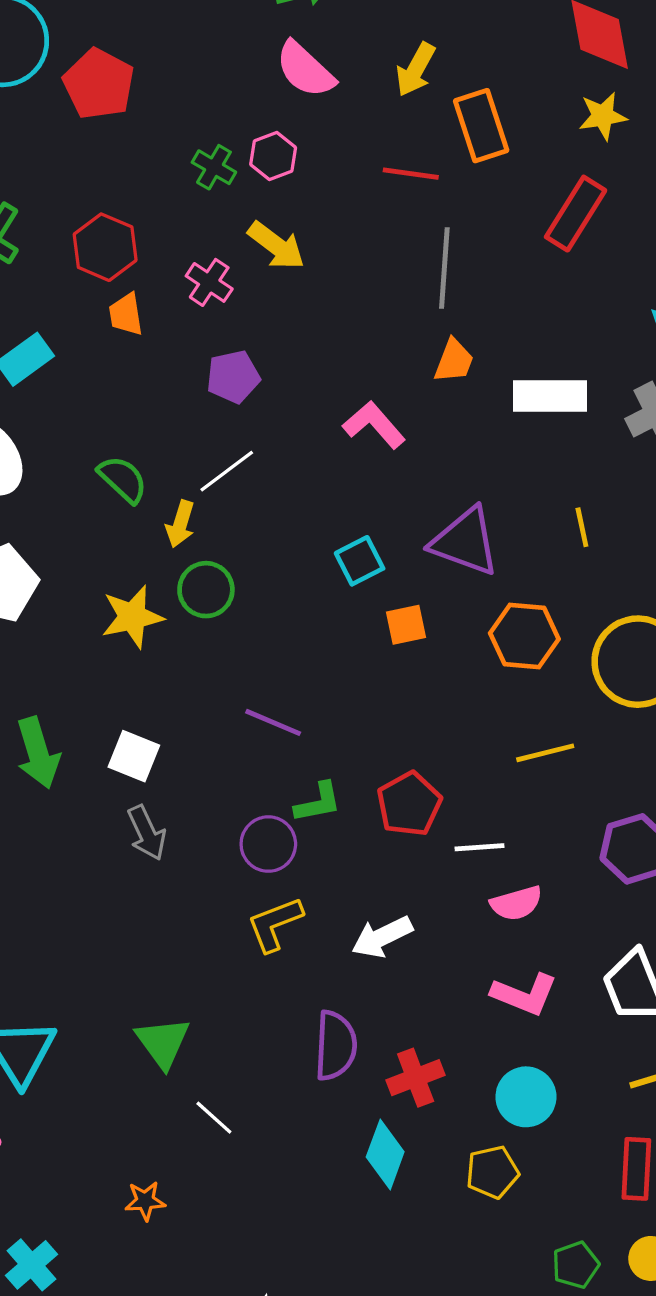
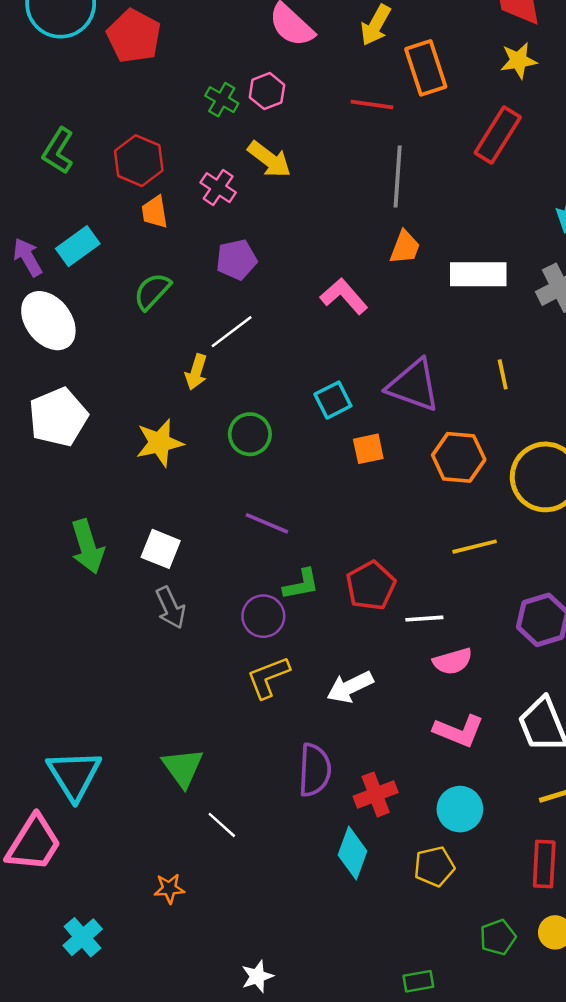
green semicircle: (123, 479) -> (152, 291), moved, turned -90
green circle: (206, 590) -> (250, 434), moved

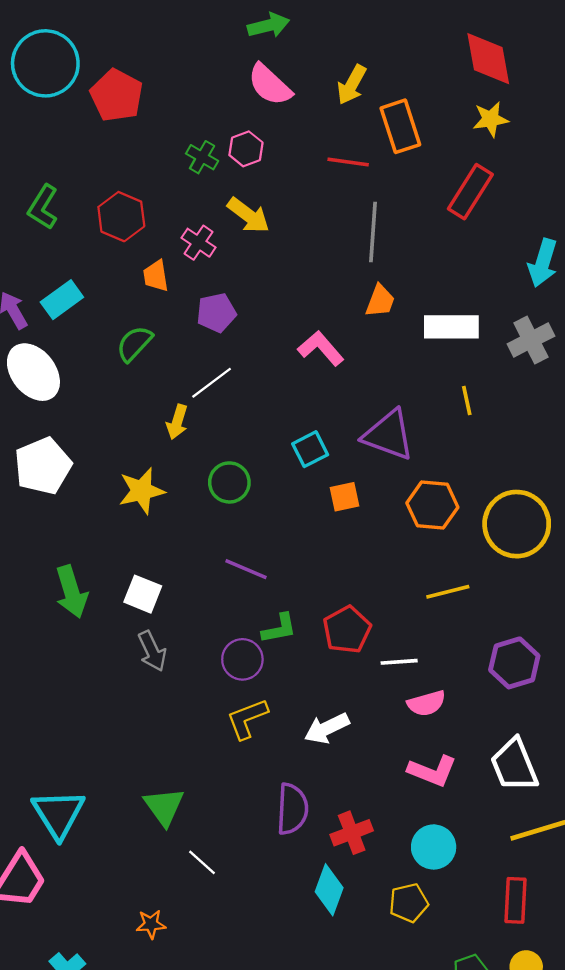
orange trapezoid: (155, 212) -> (156, 276), moved
yellow line: (503, 374) -> (467, 401), moved

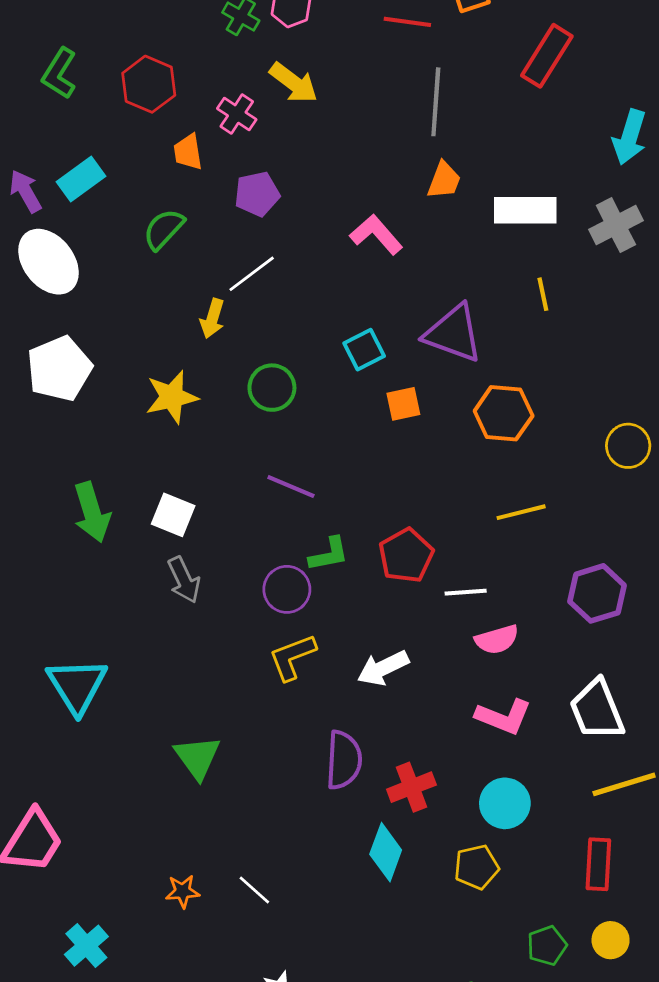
yellow circle: (517, 524) -> (628, 446), moved, size x0.6
cyan triangle: (58, 814) -> (77, 686), moved
white line: (202, 862) -> (254, 890), moved

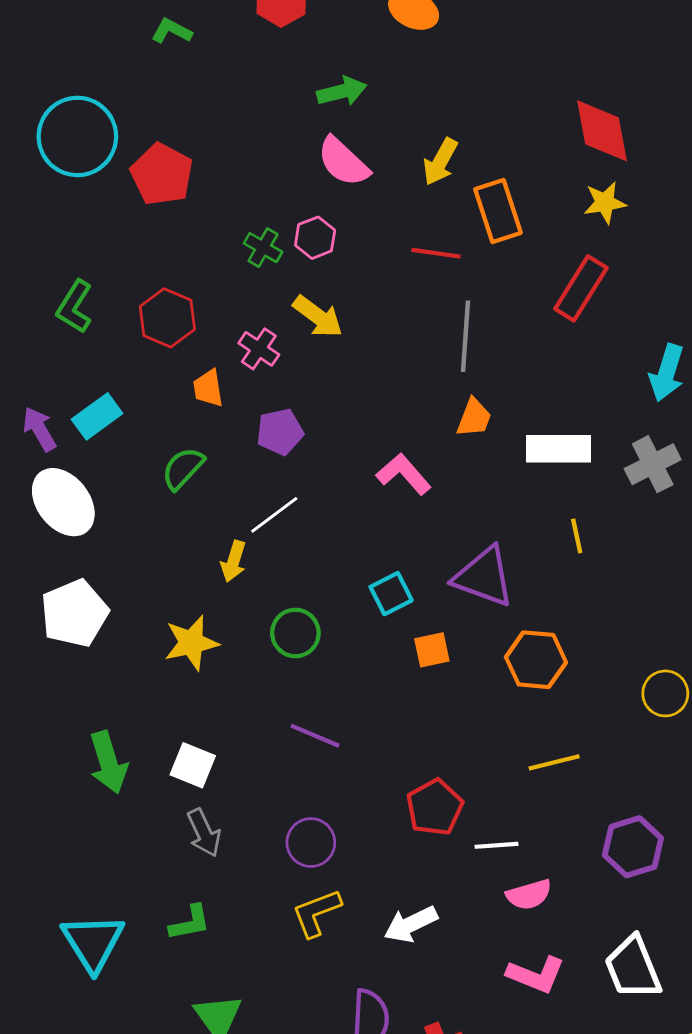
green L-shape: (329, 554) -> (190, 923), moved

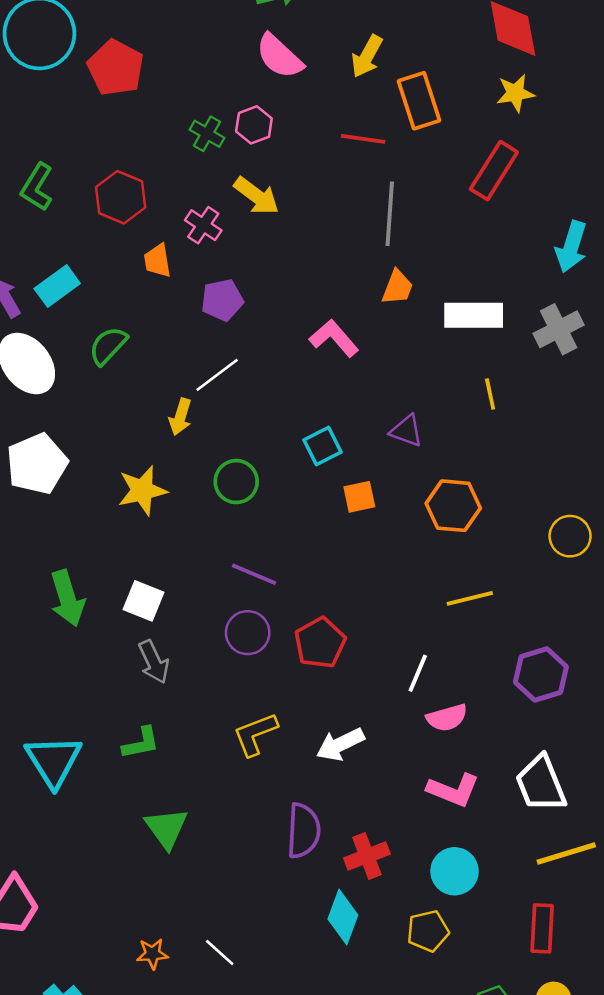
green semicircle: (183, 468) -> (108, 346), moved
purple triangle: (484, 577) -> (406, 431), size x0.6
red pentagon: (435, 807) -> (320, 643), moved
purple circle: (311, 843) -> (248, 633), moved
white line: (497, 845) -> (418, 673), turned -63

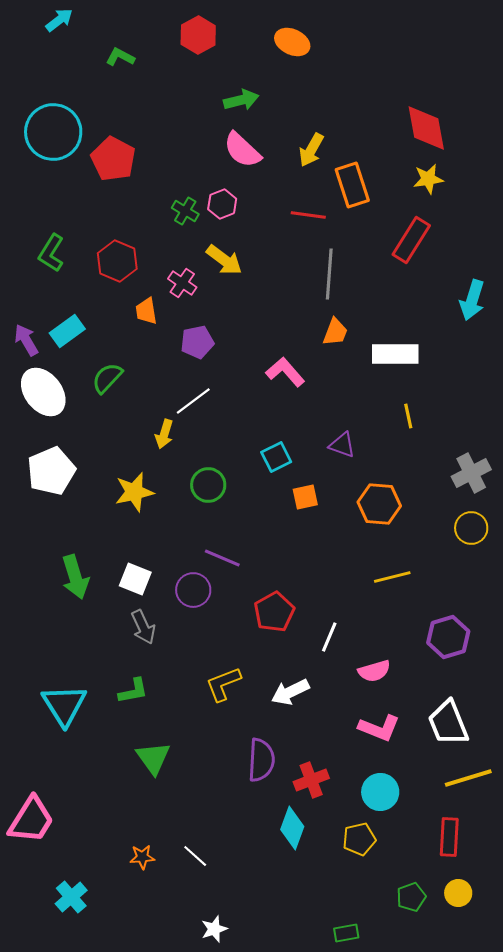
gray cross: (559, 329) -> (471, 473), moved
purple circle: (248, 633) -> (193, 590), moved
white line: (418, 673) -> (329, 637), moved

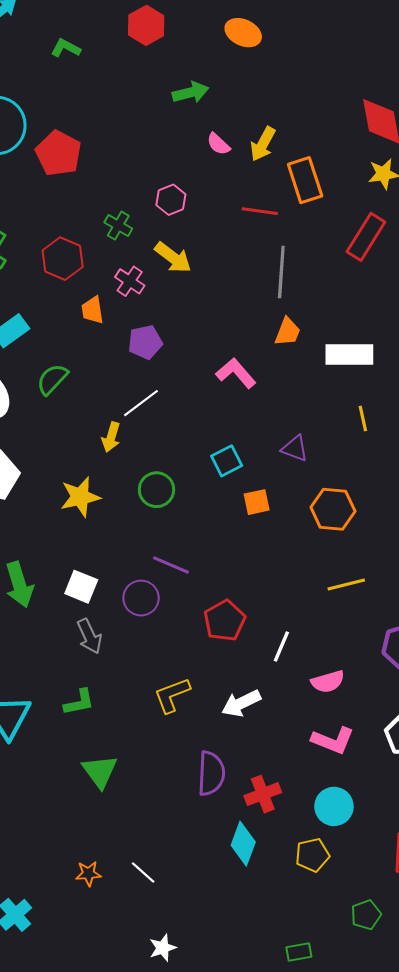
pink semicircle: (242, 150) -> (218, 144), moved, size x0.6
green cross: (185, 211) -> (118, 226), moved

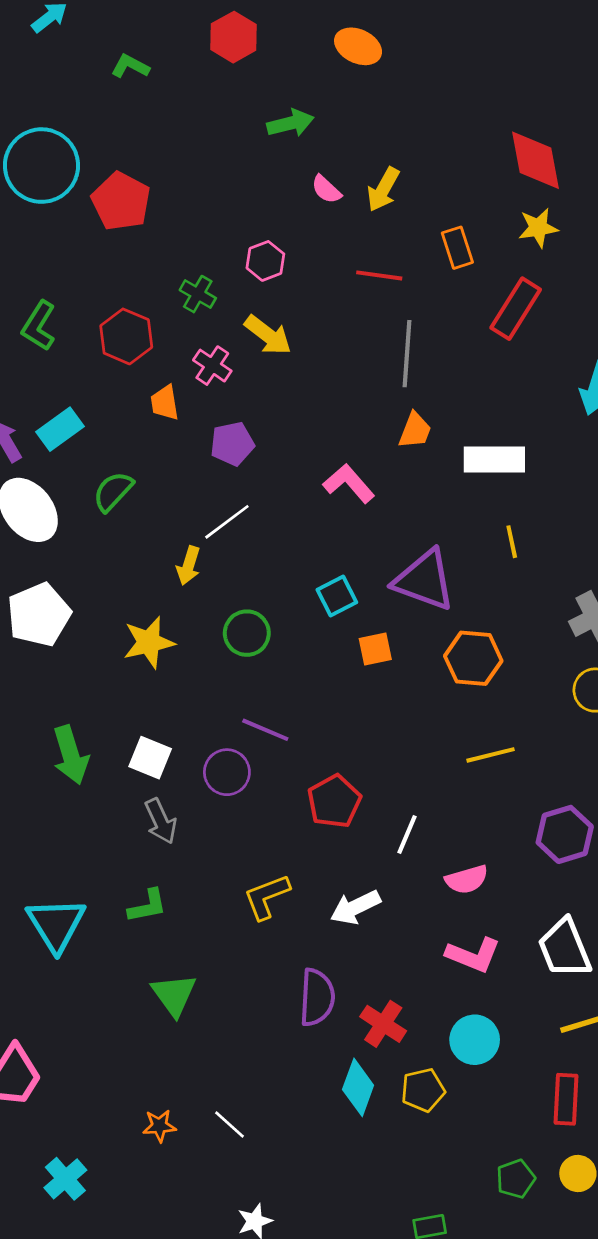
orange rectangle: (305, 180) -> (457, 248), moved, size x0.7
purple triangle: (295, 448) -> (424, 580), size x1.8
red cross: (263, 794) -> (383, 1024), turned -36
yellow pentagon: (312, 855) -> (423, 1090), moved

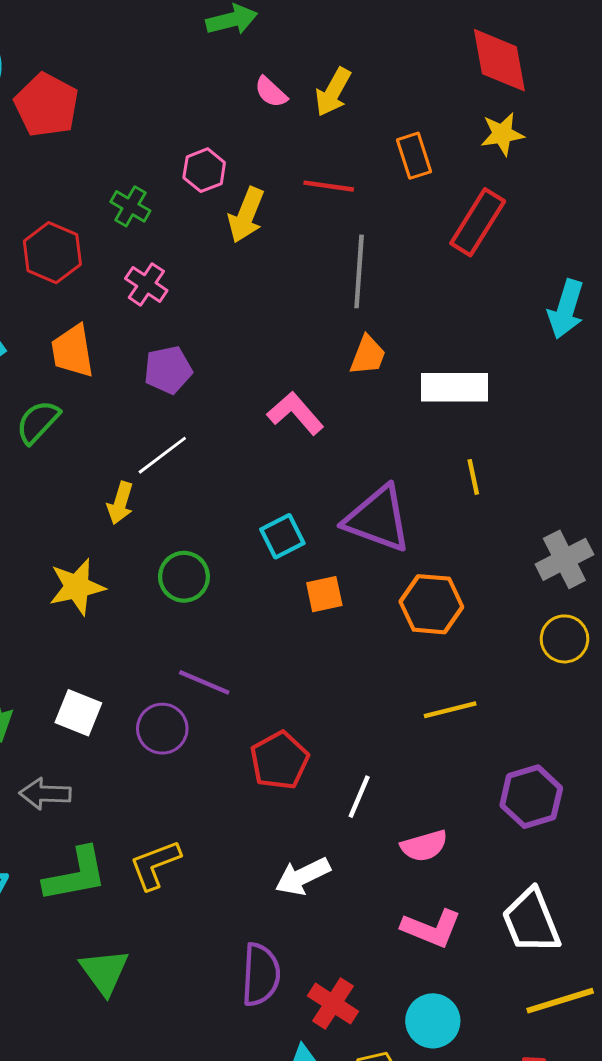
yellow arrow: (268, 335) -> (246, 215), moved, turned 75
orange trapezoid: (165, 403) -> (73, 351), moved, size x1.4
gray arrow: (161, 821) -> (45, 794), moved, turned 117
yellow L-shape: (267, 897) -> (155, 865), moved
green L-shape: (147, 906) -> (75, 875), size x1.5

